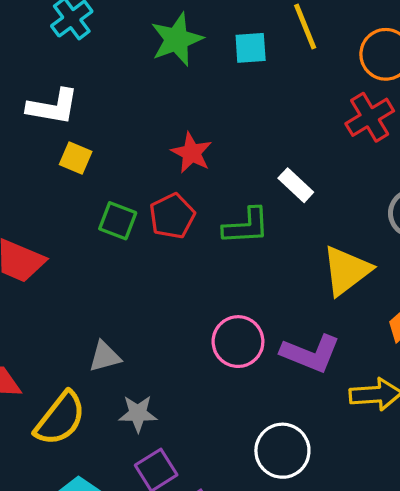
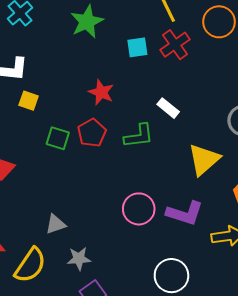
cyan square: (251, 48) -> (137, 47), moved
red cross: (370, 117) -> (175, 45), moved

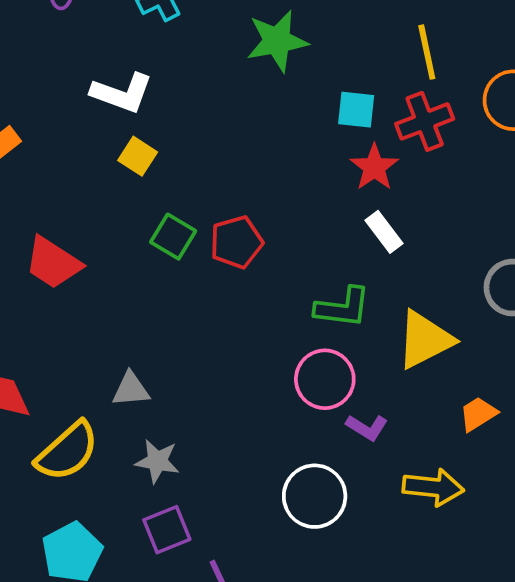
red star: (101, 92) -> (374, 167), moved
green L-shape: (139, 136) -> (343, 307), moved
pink circle: (139, 209) -> (325, 379), moved
purple L-shape: (185, 213) -> (367, 427), size x0.6
white circle: (171, 276) -> (315, 496), moved

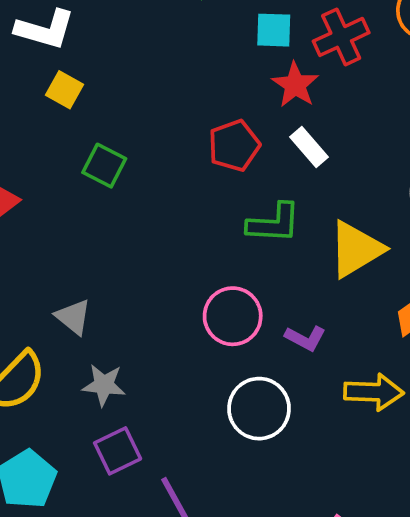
red pentagon: (236, 242) -> (234, 146), moved
pink circle: (325, 379) -> (233, 316), moved
gray triangle: (131, 389) -> (73, 317), turned 48

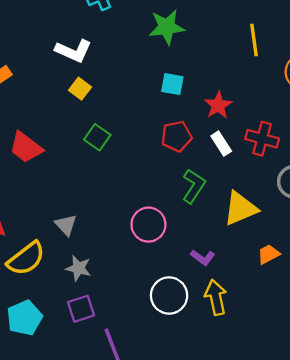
cyan square: (274, 30) -> (172, 84), moved
red cross: (341, 37) -> (262, 139), moved, turned 32
green L-shape: (274, 223) -> (194, 186), turned -68
pink circle: (233, 316) -> (148, 225), moved
yellow arrow: (374, 392) -> (216, 297), moved, turned -112

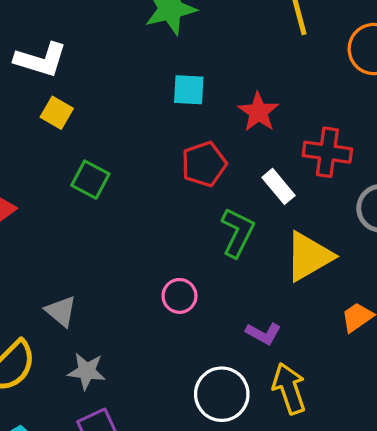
white rectangle: (221, 144) -> (279, 186), moved
pink circle: (148, 225) -> (179, 296), size x0.7

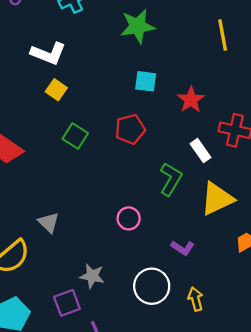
red pentagon: (204, 164) -> (130, 129), moved
gray star: (87, 371) -> (92, 276), moved
yellow arrow: (289, 388) -> (195, 299), moved, size x0.7

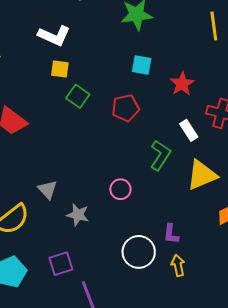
yellow square: (56, 90) -> (60, 69), turned -30
green square: (75, 136) -> (78, 96), moved
purple L-shape: (183, 248) -> (171, 234), moved, turned 60
gray star: (92, 276) -> (78, 215), moved

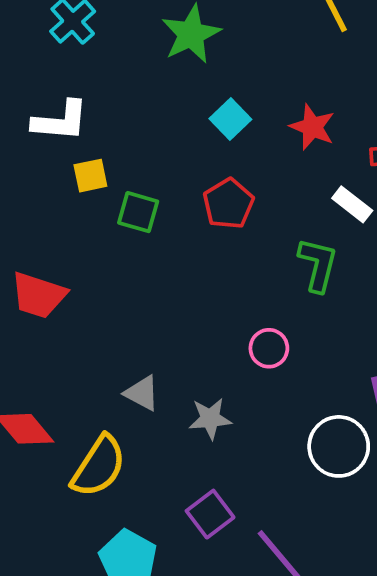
cyan square: (142, 65) -> (230, 119), turned -35

